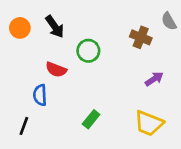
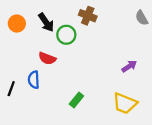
brown cross: (141, 37) -> (88, 16), moved
green circle: (88, 51) -> (66, 35), moved
black line: (24, 126) -> (11, 89), moved

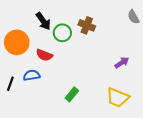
brown cross: (88, 16) -> (87, 25), moved
orange circle: (17, 24) -> (17, 42), moved, size x1.5
blue semicircle: (34, 80) -> (32, 75), turned 84

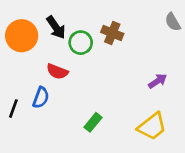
orange circle: (17, 42) -> (22, 36), moved
blue semicircle: (32, 75) -> (41, 98), turned 119
yellow trapezoid: (118, 98) -> (152, 126), turned -60

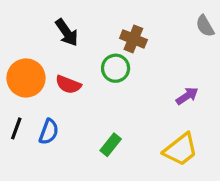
orange circle: (22, 36) -> (26, 78), moved
green circle: (81, 43) -> (116, 68), moved
blue semicircle: (41, 98) -> (49, 132), moved

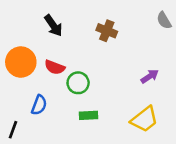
green circle: (116, 68) -> (78, 83), moved
black line: (16, 128) -> (13, 130), moved
green rectangle: (111, 145) -> (89, 115), turned 48

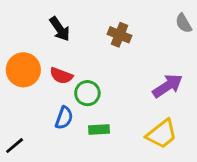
purple arrow: (150, 76) -> (168, 86), size x1.5
blue semicircle: (39, 105) -> (64, 118), moved
black line: (13, 130) -> (15, 146), turned 30

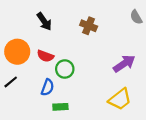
green rectangle: (99, 130) -> (60, 107), moved
black line: (15, 146) -> (11, 82), moved

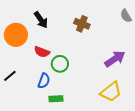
orange circle: (17, 52) -> (16, 35), moved

